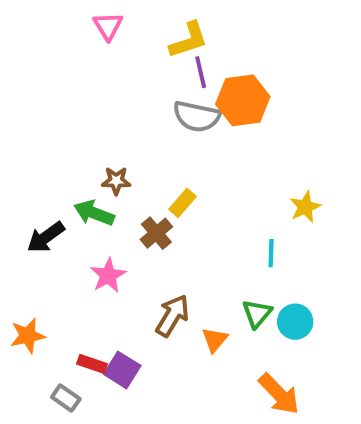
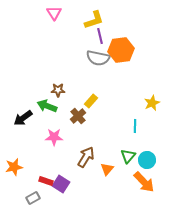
pink star: (108, 275) -> (54, 137), turned 30
orange arrow: (279, 394) -> (144, 182), moved
gray rectangle: (66, 398) -> (33, 198), turned -64

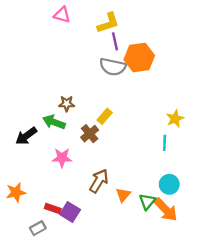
pink triangle: (54, 13) -> (62, 15), turned -42
cyan line: (135, 126) -> (165, 143), moved
green triangle: (128, 156) -> (147, 202), moved

